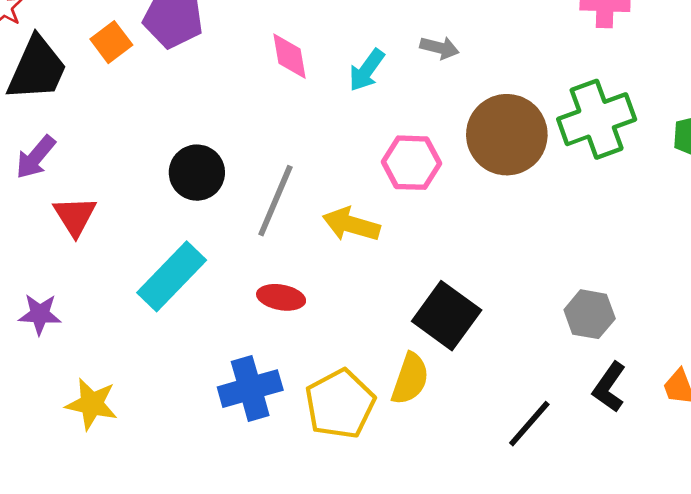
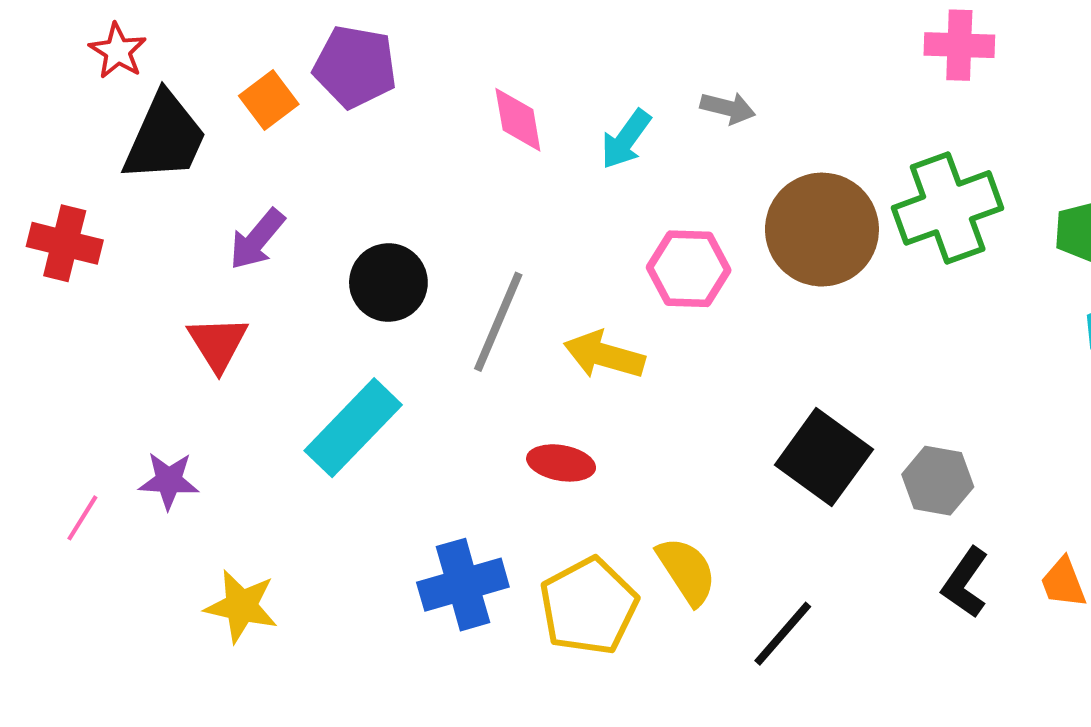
purple arrow: (36, 157) -> (257, 239), moved
red ellipse: (281, 297) -> (561, 463), moved
black square: (447, 316) -> (824, 457), moved
yellow semicircle: (410, 379) -> (687, 571), turned -52
black line: (529, 424) -> (783, 634), moved

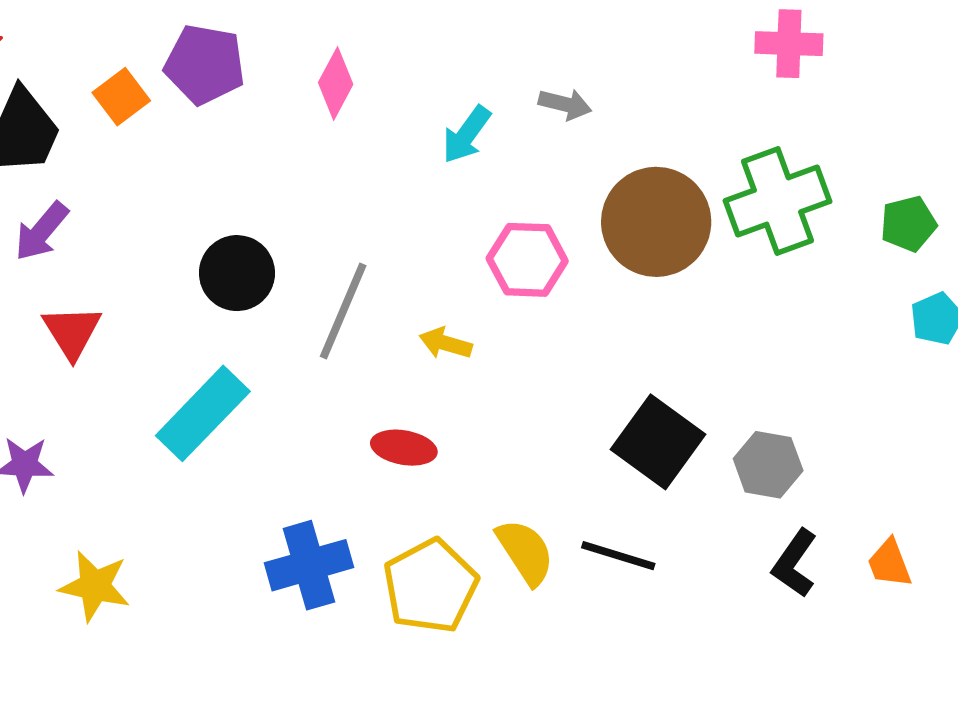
pink diamond: (518, 120) -> (336, 83), moved, turned 38
purple arrow: (257, 239) -> (42, 231), moved
yellow arrow: (604, 355) -> (446, 343), size x0.7
black line: (783, 634) -> (618, 556), moved, turned 66

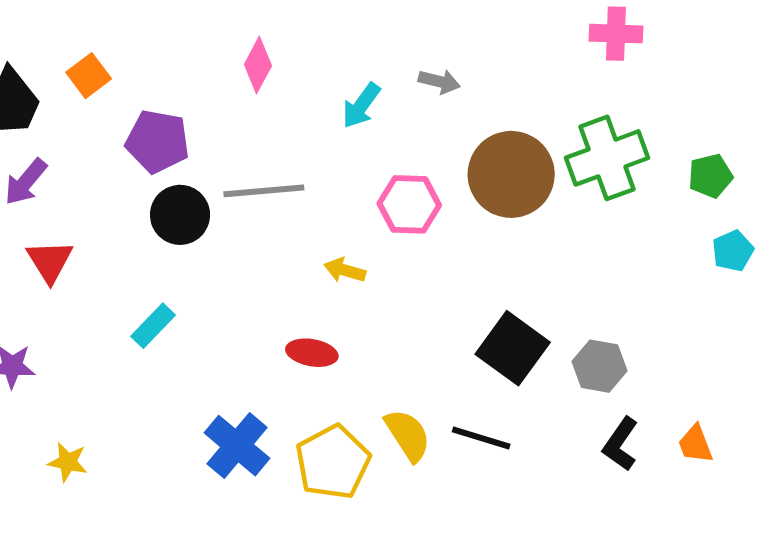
purple pentagon: (205, 64) -> (158, 141), moved
gray line: (343, 311) -> (264, 191), moved, turned 62
cyan rectangle: (203, 413) -> (153, 326), size x0.6
blue cross: (309, 565) -> (237, 446), turned -34
yellow star: (95, 586) -> (68, 462), size x0.7

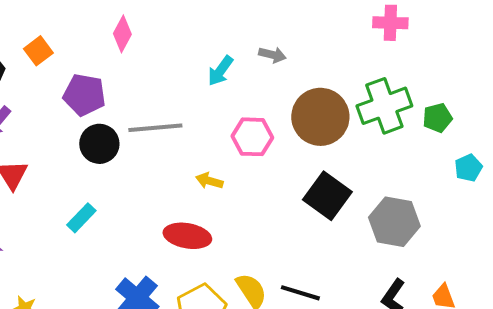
pink diamond: (258, 65) -> (122, 34), moved
green pentagon: (710, 176) -> (437, 118), moved
black square: (513, 348) -> (327, 196), moved
red ellipse: (312, 353) -> (187, 236), size x1.4
gray hexagon: (599, 366) -> (394, 222), moved, size x1.4

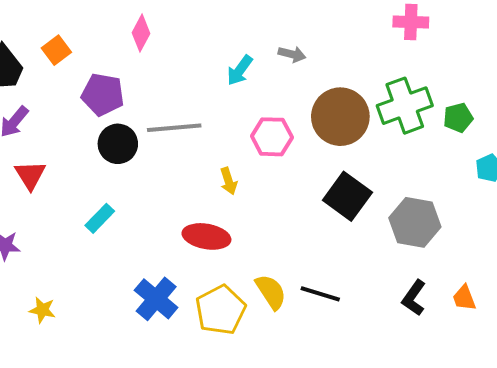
yellow arrow: (209, 181) -> (229, 181), turned -124

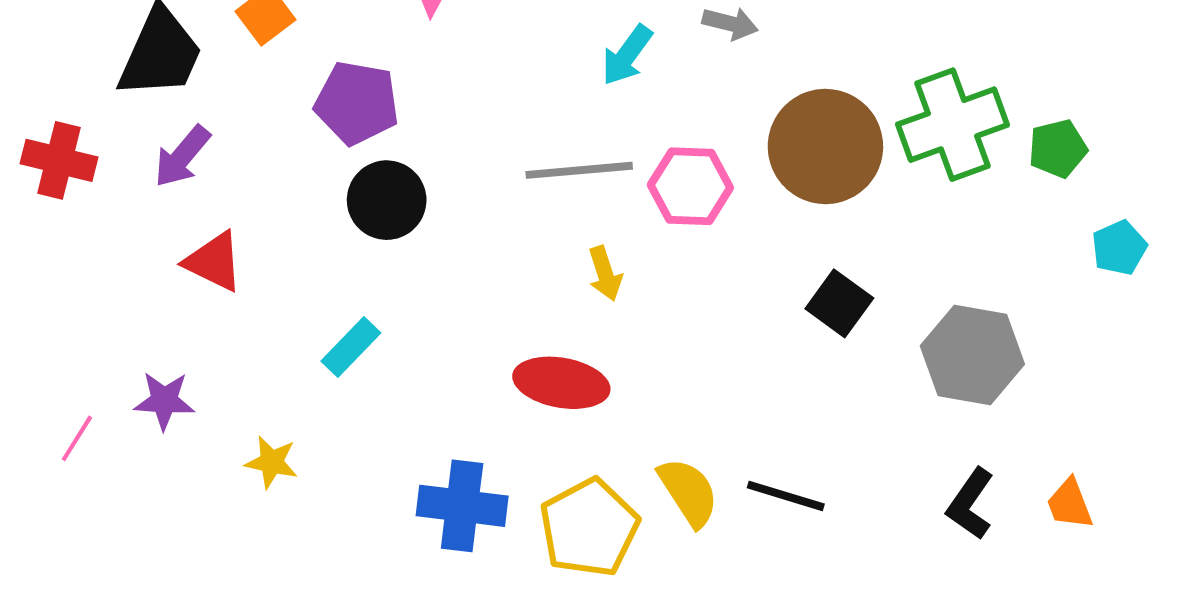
gray line: (174, 128) -> (579, 170), moved
red triangle: (30, 175) -> (214, 262), turned -32
black square: (347, 196) -> (839, 303), size x0.7
blue cross: (156, 299) -> (462, 506), turned -33
yellow star: (42, 310) -> (271, 462), moved

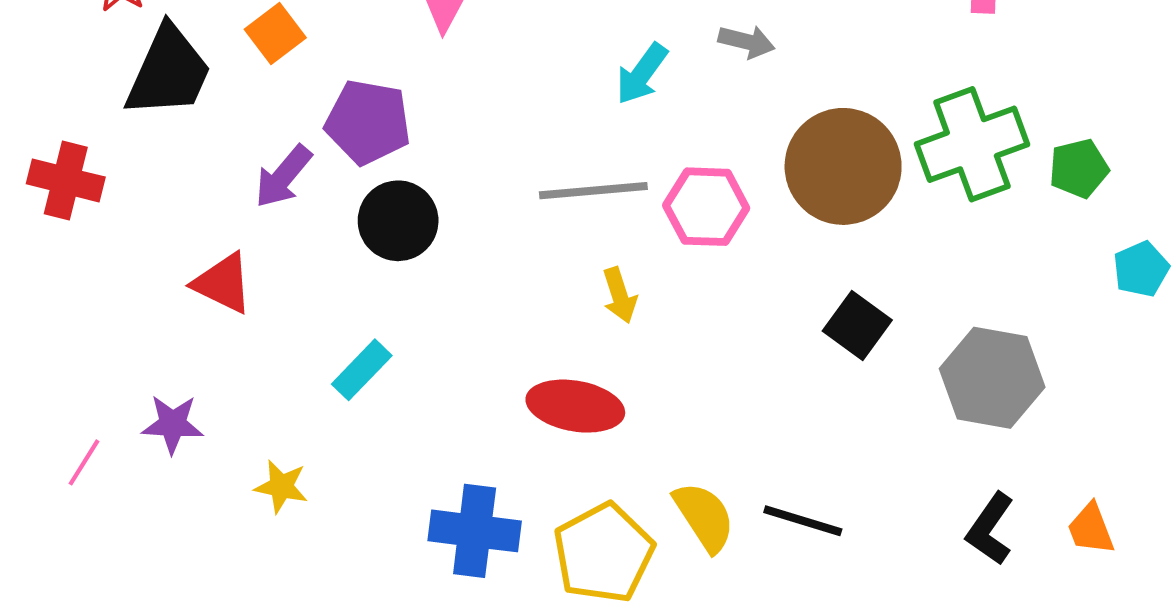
purple arrow: (182, 156) -> (283, 176), moved

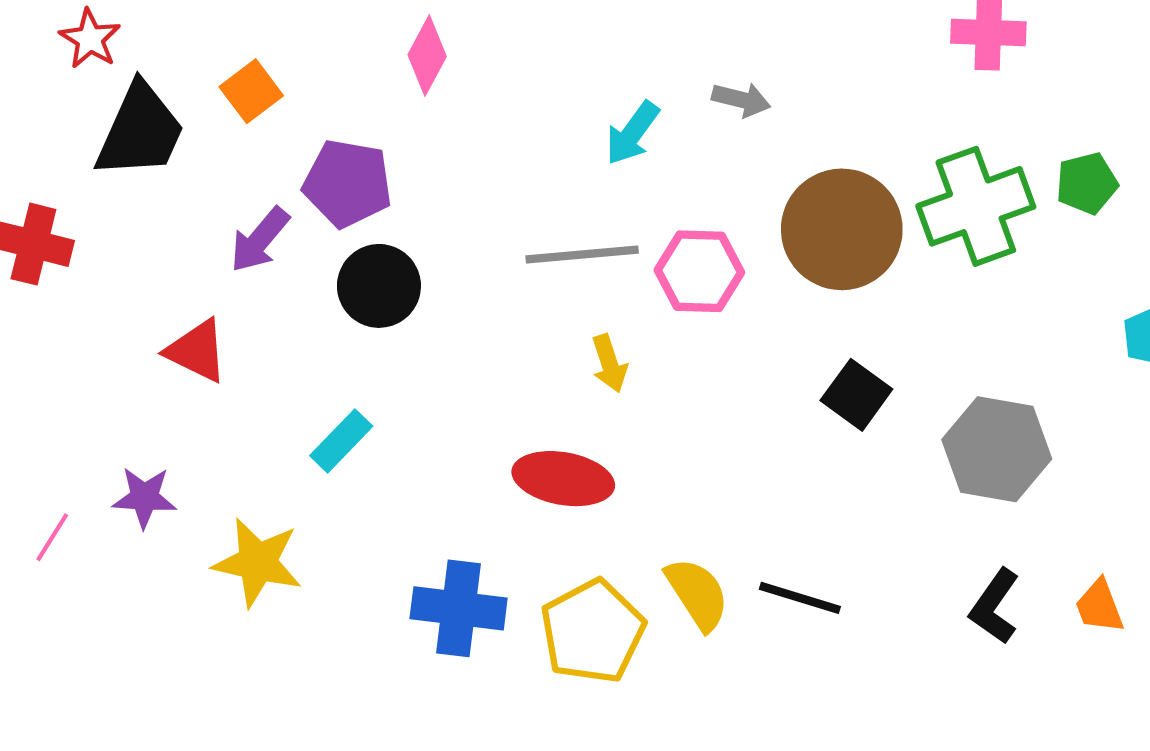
green pentagon: (1079, 168) -> (1087, 183), moved
yellow star: (281, 487) -> (258, 562), size x1.6

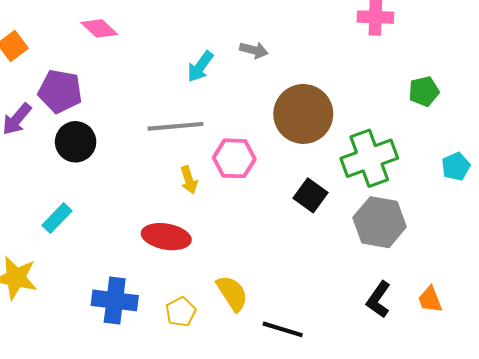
pink diamond: (427, 56) -> (99, 28), turned -75
green cross: (976, 206) -> (369, 158), moved
pink hexagon: (699, 271) -> (234, 158), moved
black line: (800, 598) -> (283, 329), moved
yellow pentagon: (593, 631) -> (181, 312), size x0.6

